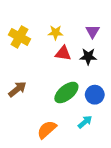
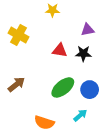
purple triangle: (93, 31) -> (88, 30), turned 48
yellow star: (56, 33) -> (52, 10), moved
orange semicircle: (47, 130) -> (44, 123), turned -120

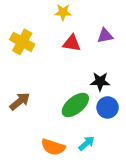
red triangle: (60, 50) -> (72, 43), moved
black star: (83, 54) -> (100, 82), moved
cyan arrow: (80, 115) -> (86, 143), moved

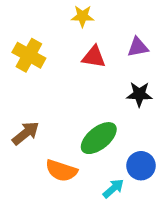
black star: (100, 82) -> (139, 94), moved
blue circle: (108, 107) -> (141, 166), moved
orange semicircle: (53, 147) -> (61, 171), moved

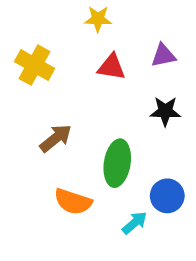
brown arrow: (26, 133) -> (56, 138), moved
green ellipse: (99, 138) -> (117, 163), turned -42

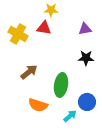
red triangle: (111, 67) -> (44, 28), moved

